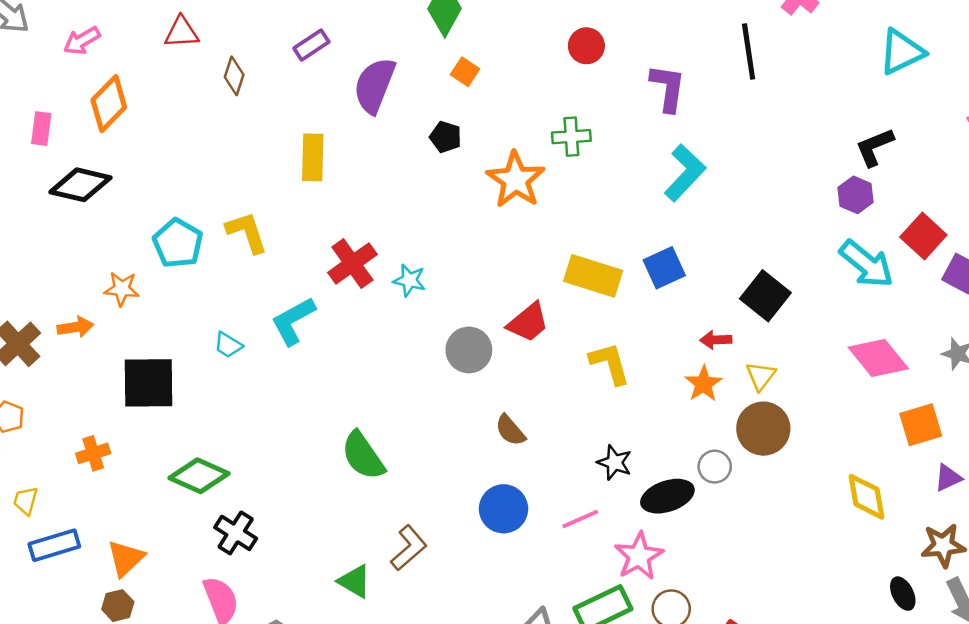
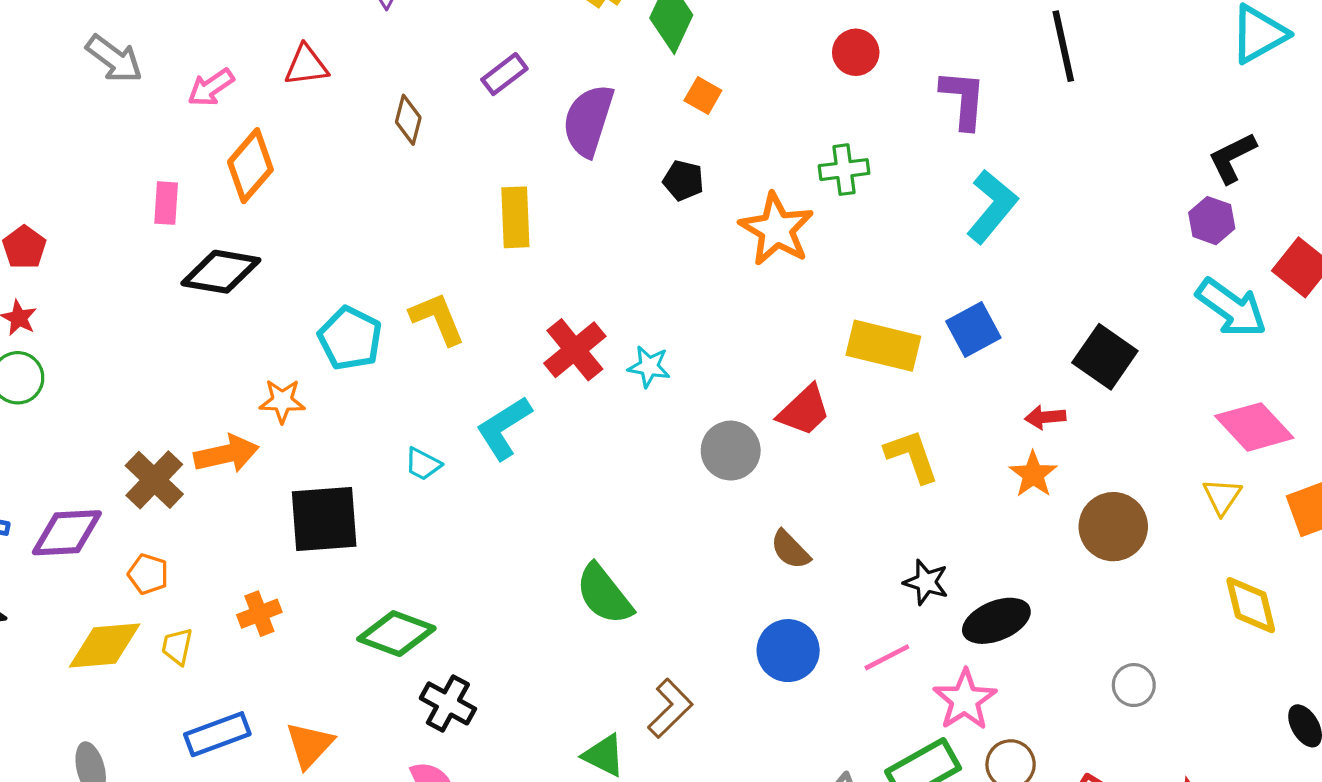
red triangle: (182, 32) -> (306, 65), moved
orange arrow: (76, 327) -> (226, 454), size x1.4
yellow triangle: (761, 376) -> (1222, 496), moved
gray circle: (715, 467) -> (1134, 685), moved
yellow trapezoid: (26, 501) -> (177, 646), moved

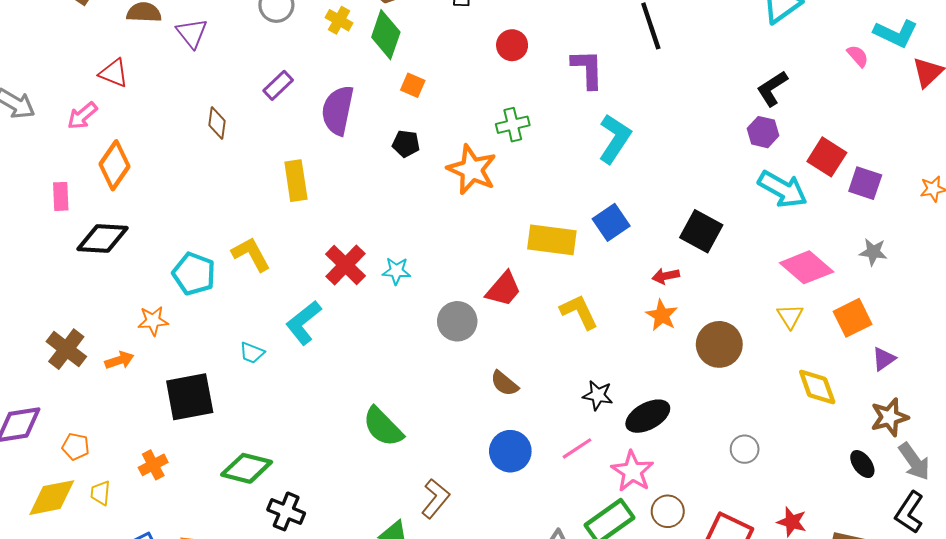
red triangle: (306, 65) -> (114, 73), moved, turned 36
orange arrow: (226, 454) -> (119, 360), size x0.7
brown cross: (154, 480) -> (66, 349), moved

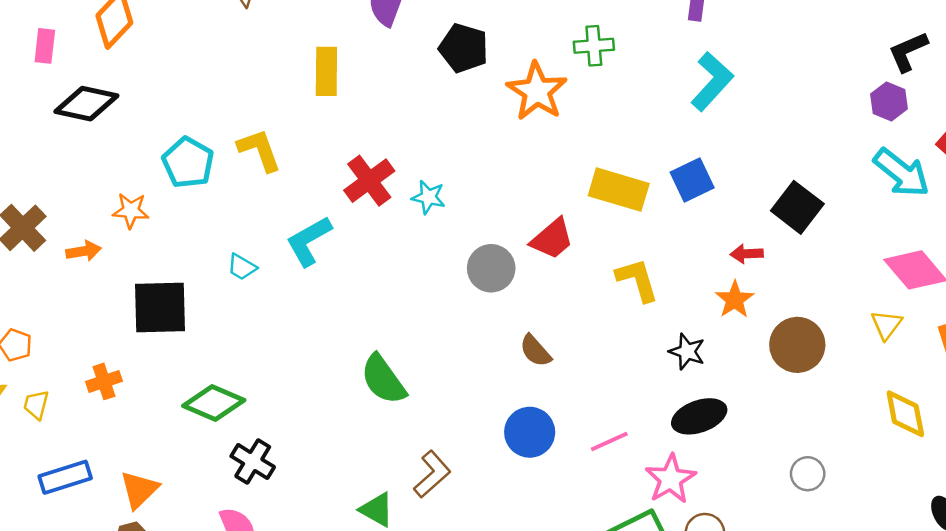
black pentagon: (406, 144) -> (464, 48), size x1.5
black star: (598, 395) -> (687, 352), moved

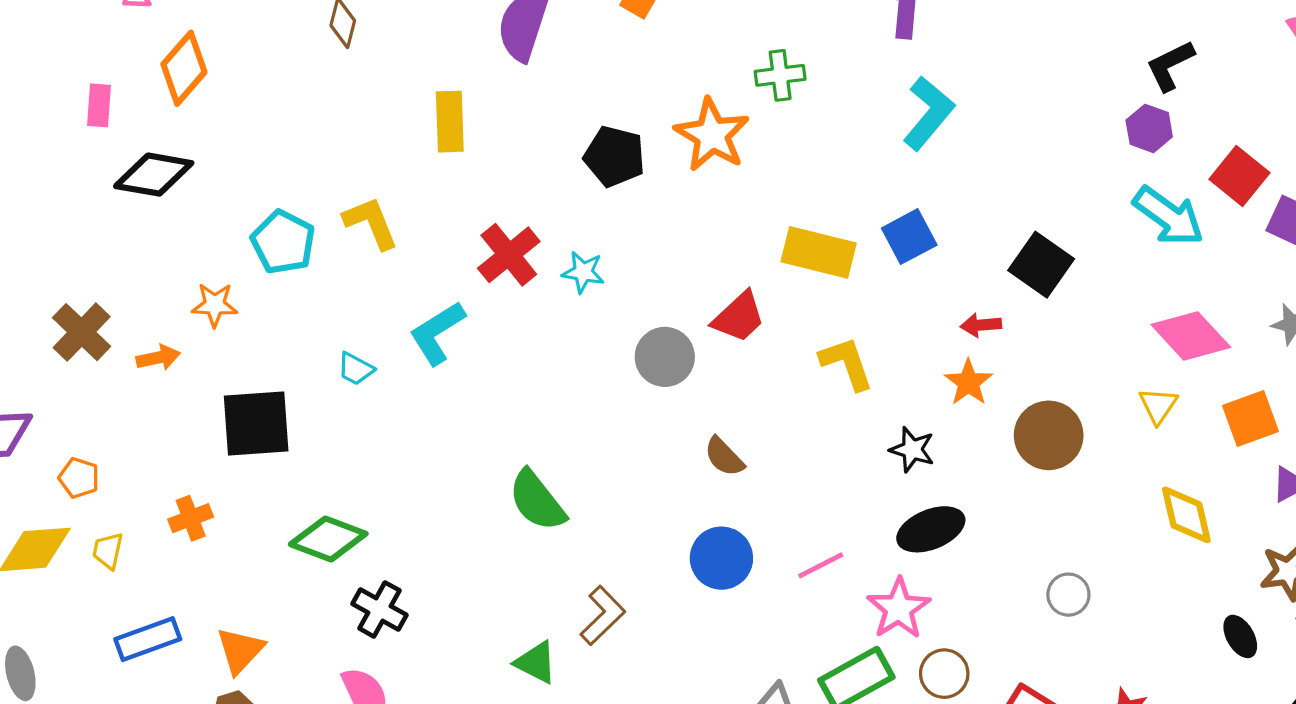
black pentagon: (464, 48) -> (614, 156), moved

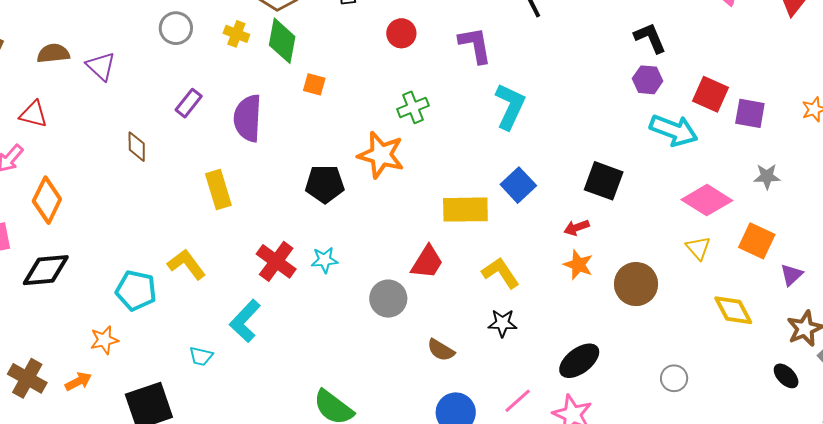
black L-shape: (1170, 66) -> (650, 38), turned 108
orange square: (1250, 418) -> (757, 241), turned -30
black star: (912, 450) -> (502, 323), moved

